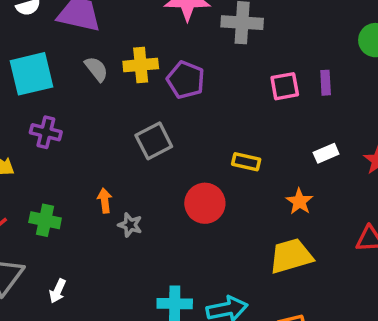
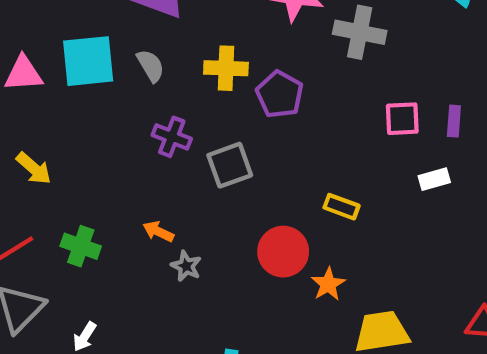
gray semicircle: (96, 69) -> (151, 66), moved
purple cross: (46, 132) -> (172, 137), moved
white rectangle: (326, 153) -> (434, 179), moved
orange arrow: (105, 201) -> (158, 232), turned -65
orange star: (299, 201) -> (328, 284), moved

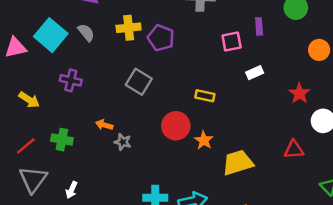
cyan square: (88, 61) -> (51, 35), turned -36
purple rectangle: (454, 121) -> (259, 26), moved
purple cross: (172, 137) -> (71, 80), moved
gray square: (230, 165) -> (139, 82), turned -30

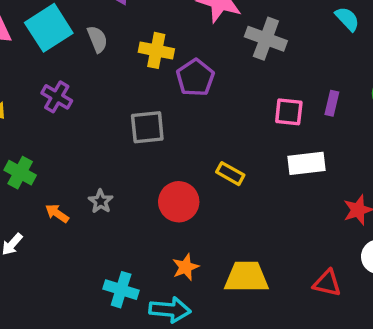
white rectangle: (255, 73) -> (307, 163), size x1.5
gray square: (139, 82) -> (147, 127), turned 35
orange arrow: (104, 125) -> (57, 213), moved
orange star: (204, 140) -> (185, 267), moved

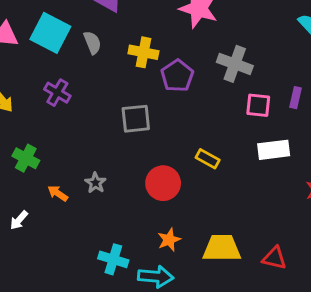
cyan square: (49, 28) -> (50, 33), turned -30
gray cross: (266, 39) -> (235, 64), moved
red triangle: (327, 283) -> (274, 258), moved

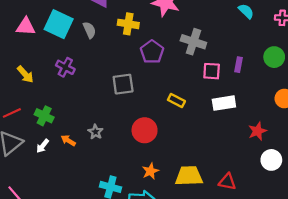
yellow cross: (143, 52) -> (128, 24), moved
yellow rectangle: (208, 159) -> (176, 100), moved
white arrow: (19, 220) -> (43, 146), moved

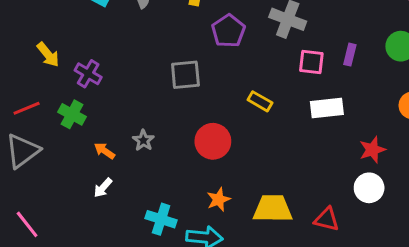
purple cross: (65, 67) -> (88, 74), moved
white arrow: (43, 146) -> (103, 188), moved
white circle: (271, 160) -> (369, 188), moved

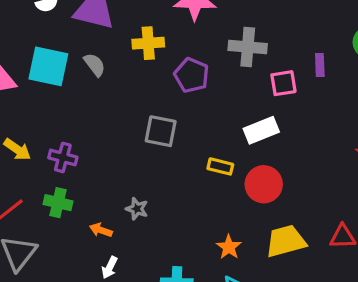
gray square: (185, 75) -> (161, 131), turned 32
yellow rectangle: (260, 101) -> (220, 166), moved
white rectangle: (327, 108) -> (261, 130), moved
red circle: (213, 141) -> (264, 184), moved

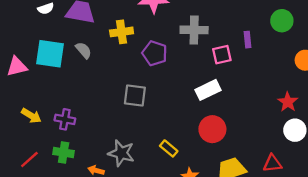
yellow rectangle: (220, 166) -> (169, 148), moved, turned 30
gray star: (137, 209) -> (121, 153), size x1.6

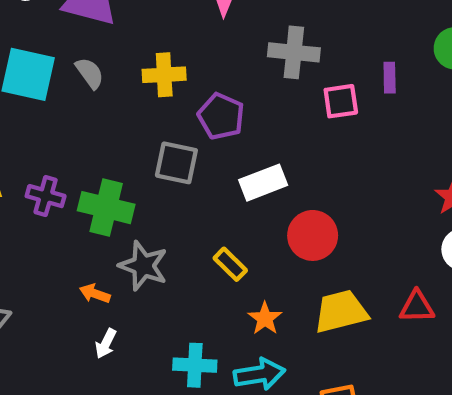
yellow cross: (122, 32) -> (164, 75), moved
purple pentagon: (155, 53) -> (221, 116), moved
white rectangle: (208, 90) -> (263, 183), moved
green cross: (64, 152) -> (106, 208), moved, size x1.4

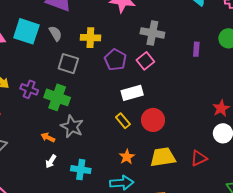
pink square: (341, 101) -> (145, 61), moved, turned -36
gray square: (176, 163) -> (68, 64), moved
yellow rectangle: (230, 264) -> (123, 121), moved
red triangle: (417, 307) -> (199, 158), turned -30
cyan cross: (195, 365) -> (81, 170), moved

